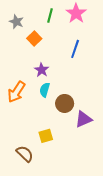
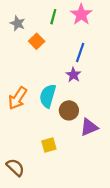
purple star: (42, 70) -> (73, 75), moved
cyan semicircle: (45, 90) -> (48, 96), size x1.5
brown semicircle: (25, 154) -> (15, 167), moved

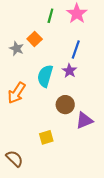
gray star: (18, 23) -> (17, 49), moved
cyan semicircle: (48, 96) -> (45, 76), moved

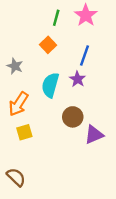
orange square: (35, 39) -> (48, 45), moved
gray star: (17, 49) -> (15, 66), moved
yellow square: (46, 137) -> (24, 132), moved

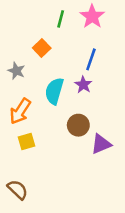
orange square: (48, 45) -> (42, 48), moved

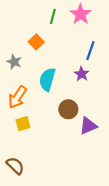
blue line: (91, 59) -> (90, 51), moved
purple star: (83, 85) -> (82, 74), moved

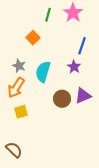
gray star: (14, 62) -> (19, 66), moved
purple triangle: (88, 126) -> (83, 96), moved

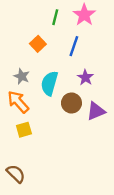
blue line: (82, 46) -> (74, 46), moved
orange arrow: (16, 88) -> (18, 102), turned 105
brown circle: (62, 99) -> (71, 103), moved

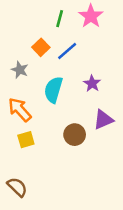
blue line: (74, 46) -> (67, 51), moved, turned 30
gray star: (22, 76) -> (20, 70), moved
brown circle: (71, 103) -> (75, 135), moved

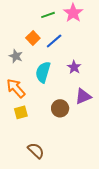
green line: (60, 19) -> (48, 15), turned 56
brown semicircle: (17, 187) -> (36, 151), moved

